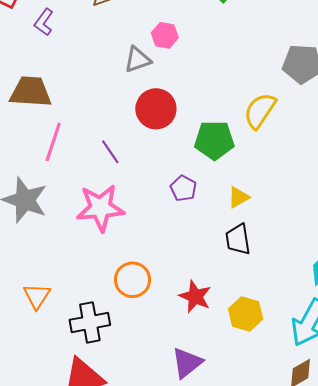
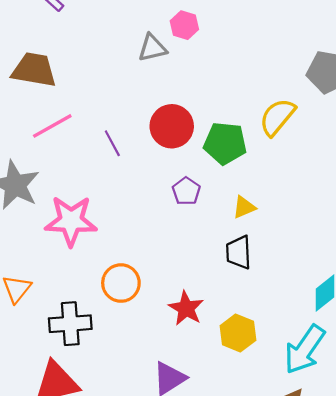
red circle: (156, 109) -> (172, 126), moved
pink line: (53, 142) -> (52, 126), turned 36
pink star: (100, 208) -> (71, 221), moved

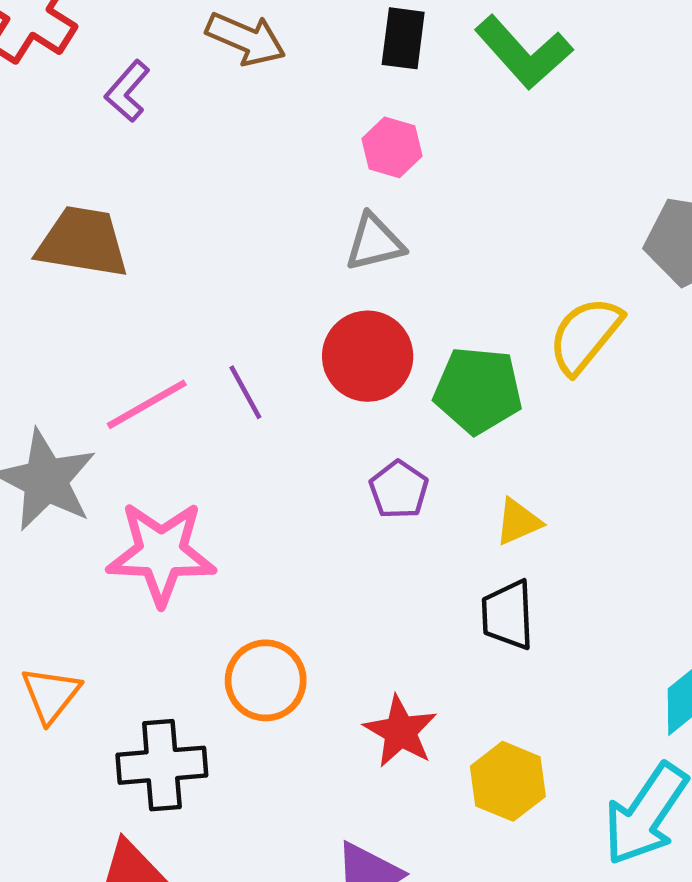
gray triangle: (152, 48) -> (374, 242), moved
pink line: (52, 126) -> (147, 404), moved

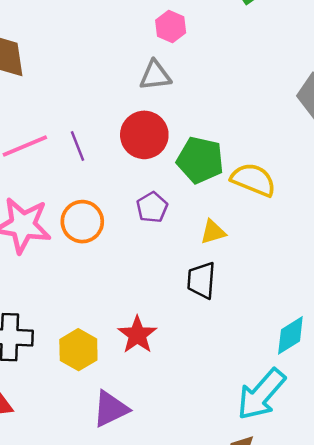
yellow semicircle: (585, 335) -> (253, 180), moved, turned 66
orange circle: (266, 680) -> (82, 222), moved
yellow hexagon: (508, 781) -> (78, 350), moved

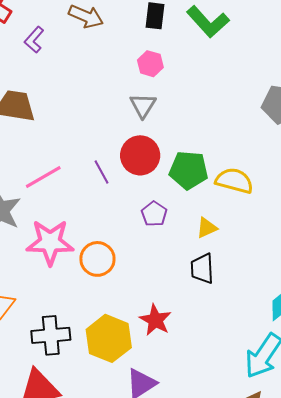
gray triangle: (155, 75) -> (143, 105), turned -44
purple line: (78, 146) -> (102, 172), moved
orange circle: (82, 222) -> (97, 259), moved
yellow hexagon: (78, 350) -> (109, 338), size x1.4

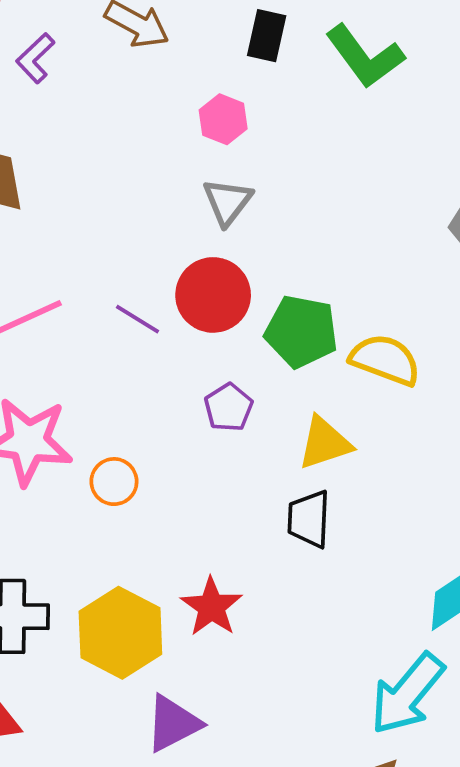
pink hexagon: (150, 64) -> (223, 119), moved
purple line: (102, 172) -> (138, 319), turned -35
yellow triangle: (207, 228) -> (325, 443), size x1.4
orange circle: (97, 259) -> (114, 482), size x0.7

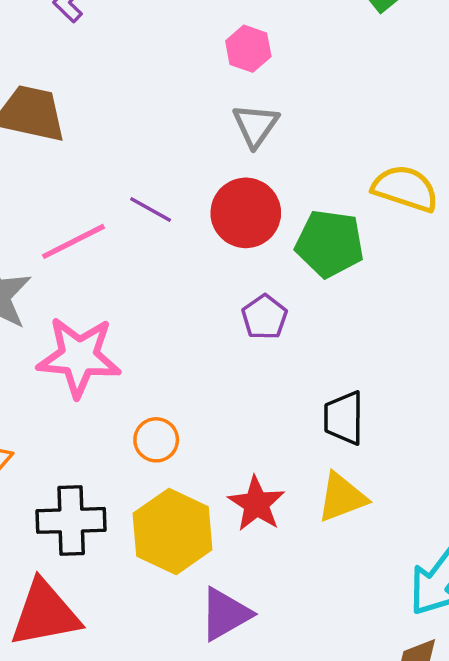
purple line: (138, 319) -> (151, 210), moved
yellow semicircle: (385, 360) -> (405, 189), moved
yellow triangle: (325, 443) -> (342, 497), moved
orange circle: (114, 482) -> (156, 440), moved

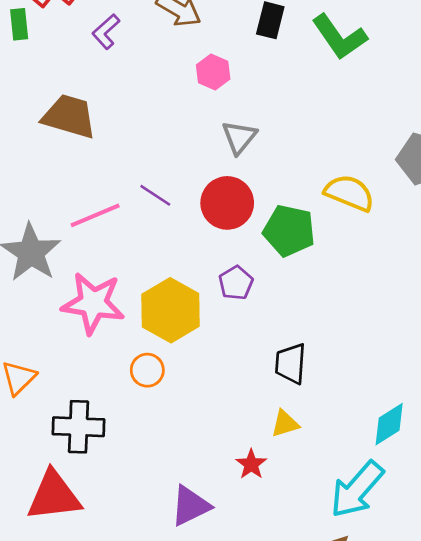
pink hexagon: (248, 49) -> (213, 72), moved
yellow triangle: (342, 497) -> (285, 424), size x0.7
red star: (256, 504) -> (251, 464), moved, size x0.7
yellow hexagon: (173, 531) -> (171, 310), moved

